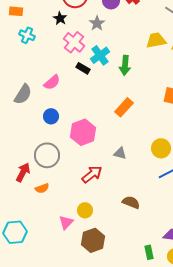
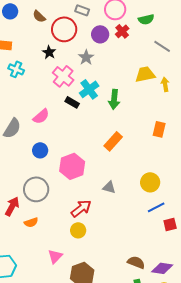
brown semicircle: (131, 202) -> (136, 262), moved
yellow circle: (85, 210) -> (78, 230), moved

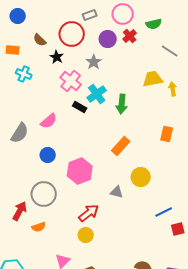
gray rectangle: (82, 10) -> (90, 15), turned -40
brown semicircle: (39, 16) -> (40, 40), moved
yellow circle: (150, 182) -> (141, 177), moved

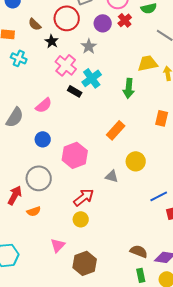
green arrow: (122, 104) -> (129, 88), moved

